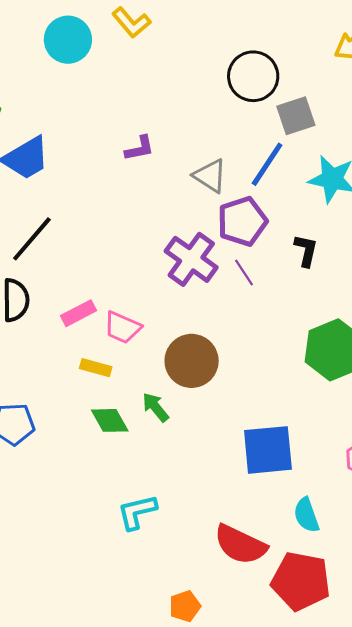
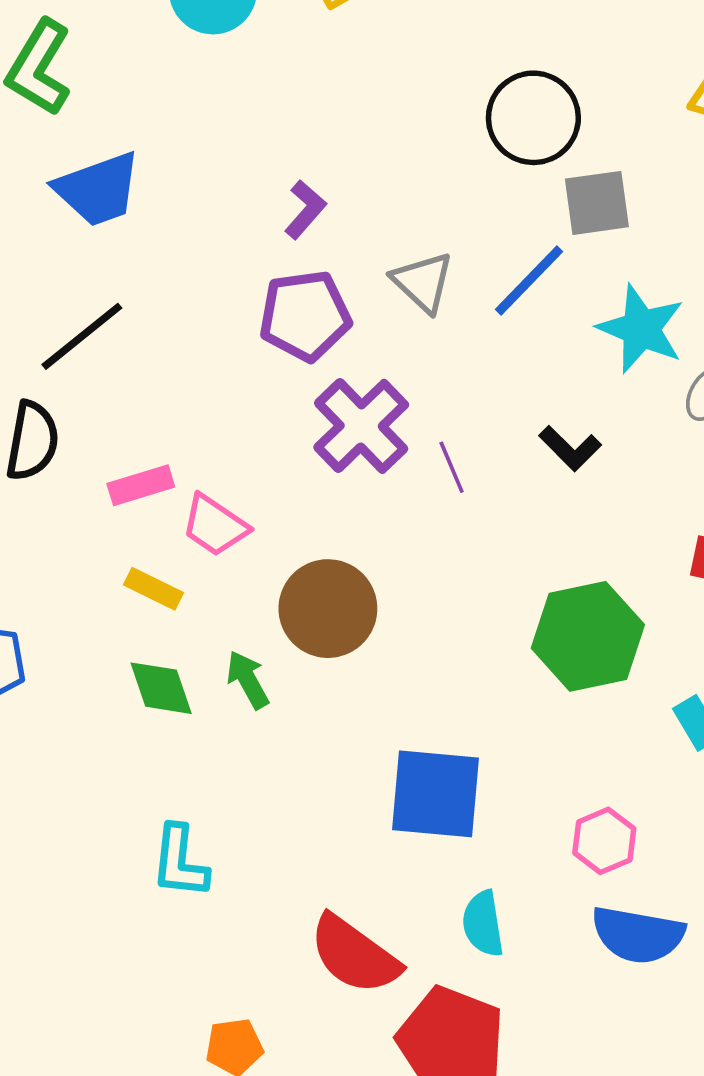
purple L-shape: (140, 148) -> (305, 210), turned -48
purple pentagon: (242, 221) -> (305, 316), moved
black L-shape: (306, 250) -> (570, 448), turned 112
cyan L-shape: (137, 512) -> (180, 862), turned -81

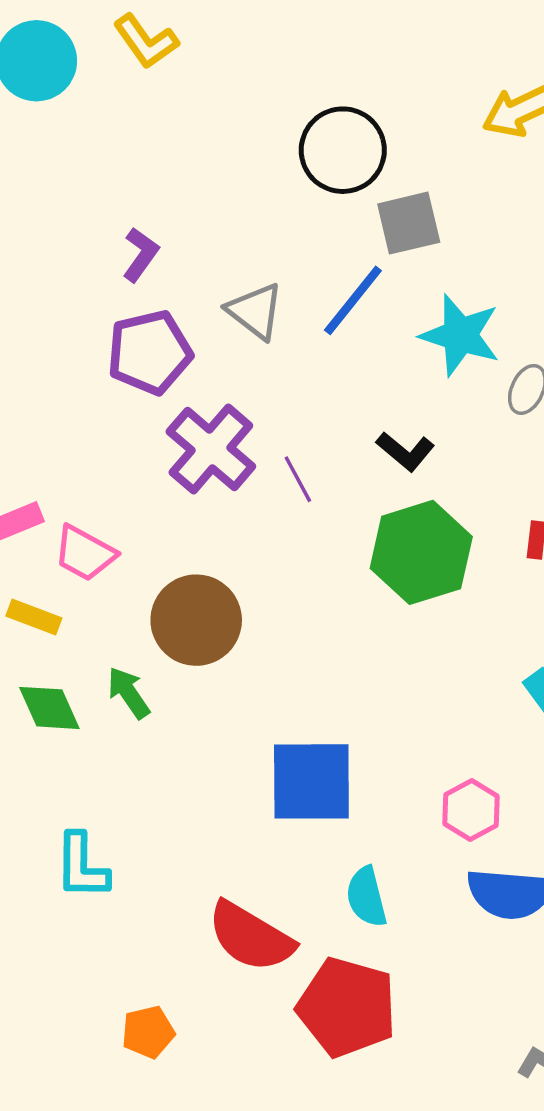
green hexagon: (588, 636) -> (421, 552), moved

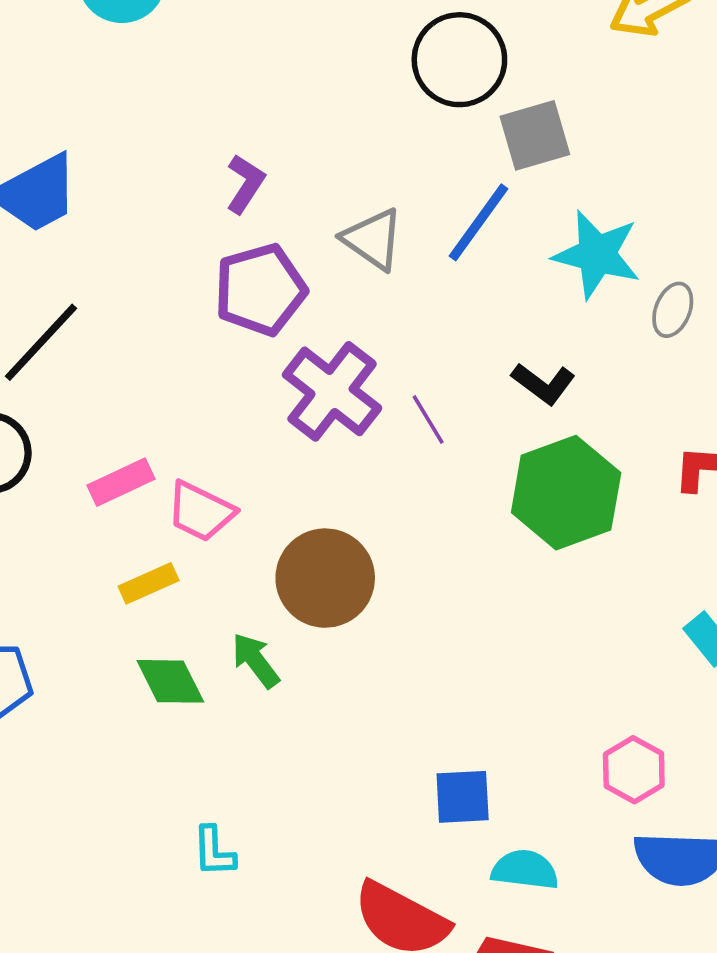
yellow rectangle: (34, 617) -> (149, 583), turned -42
blue square: (311, 781) -> (463, 797), moved, size x0.6
cyan L-shape: (82, 866) -> (214, 851), size x0.7
cyan semicircle: (366, 897) -> (525, 870), turned 114

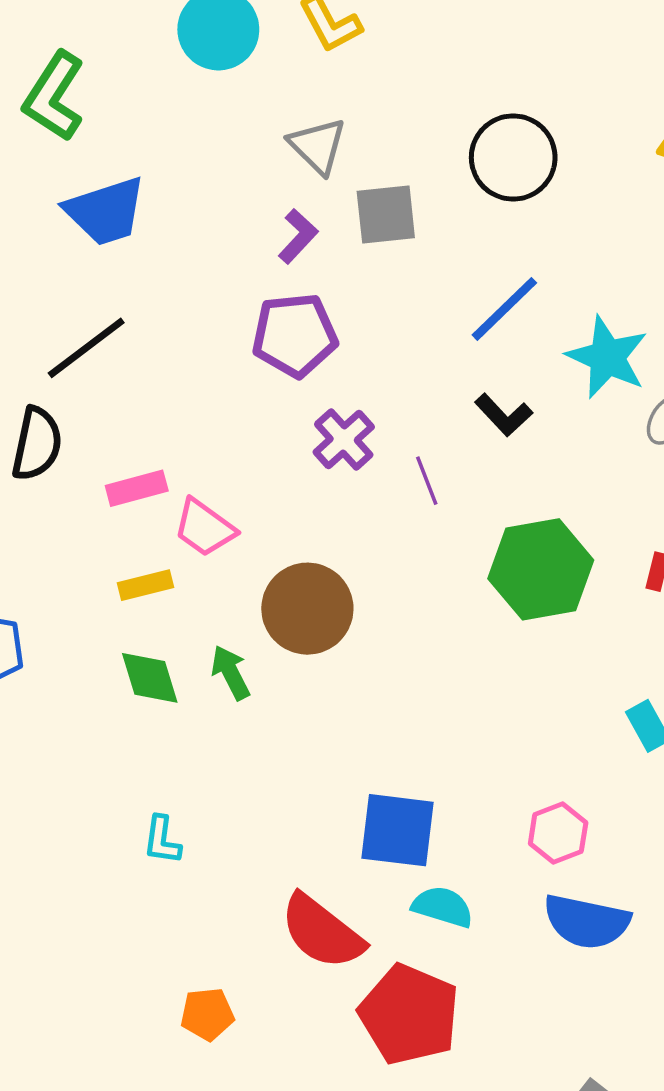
gray square: (535, 135) -> (386, 215), moved
gray triangle: (373, 239) -> (318, 146), moved
black L-shape: (543, 384) -> (504, 415), moved
purple cross: (332, 391) -> (344, 440), size x0.7
blue square: (463, 797) -> (397, 830), size x1.4

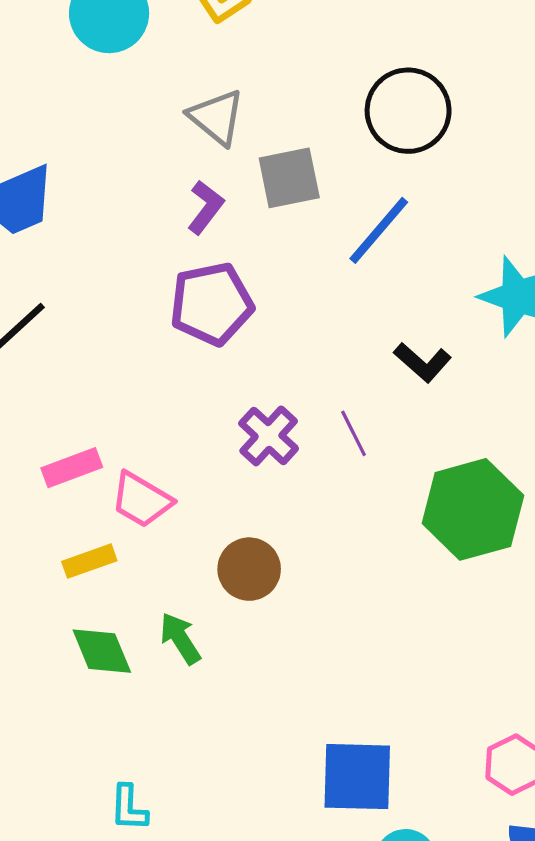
blue line: (504, 309) -> (379, 230), moved
purple cross: (344, 440) -> (269, 436), moved
brown circle: (307, 609) -> (249, 569), size x0.7

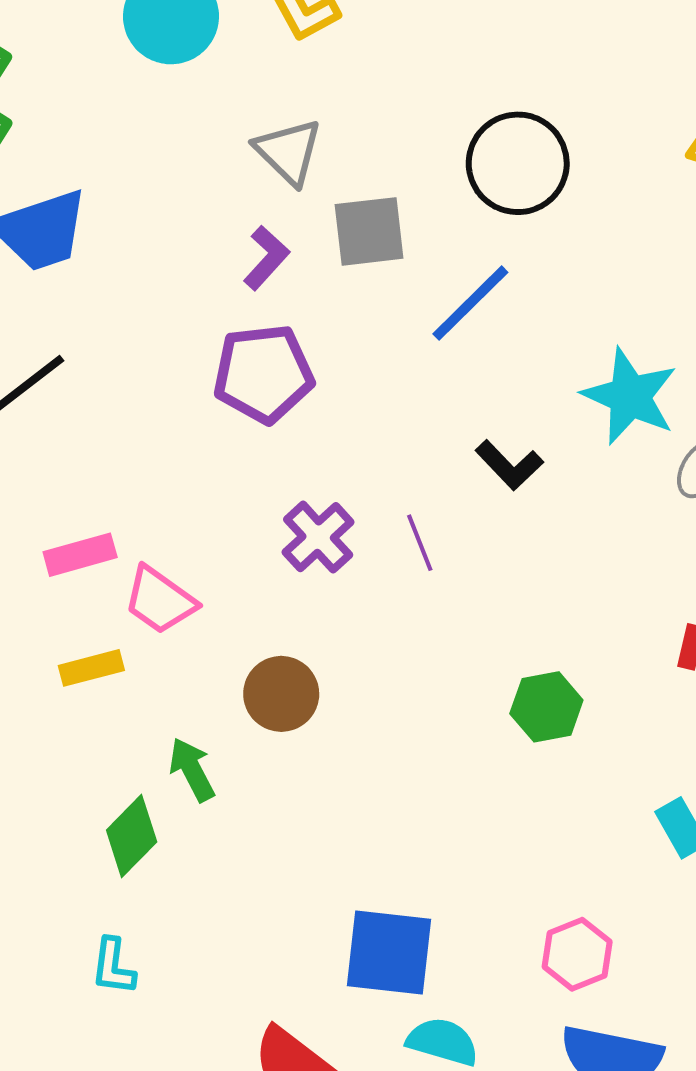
green hexagon: (473, 509) -> (546, 707), moved, size x0.6
green diamond: (102, 651) -> (132, 836), moved, turned 62

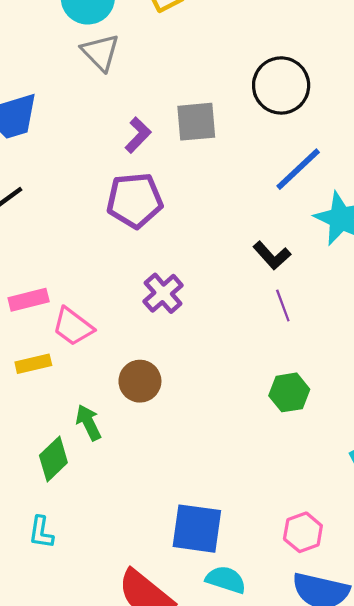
gray triangle: (288, 152) -> (100, 52), moved
blue line: (470, 303) -> (298, 169), moved
purple line: (420, 543) -> (283, 306), moved

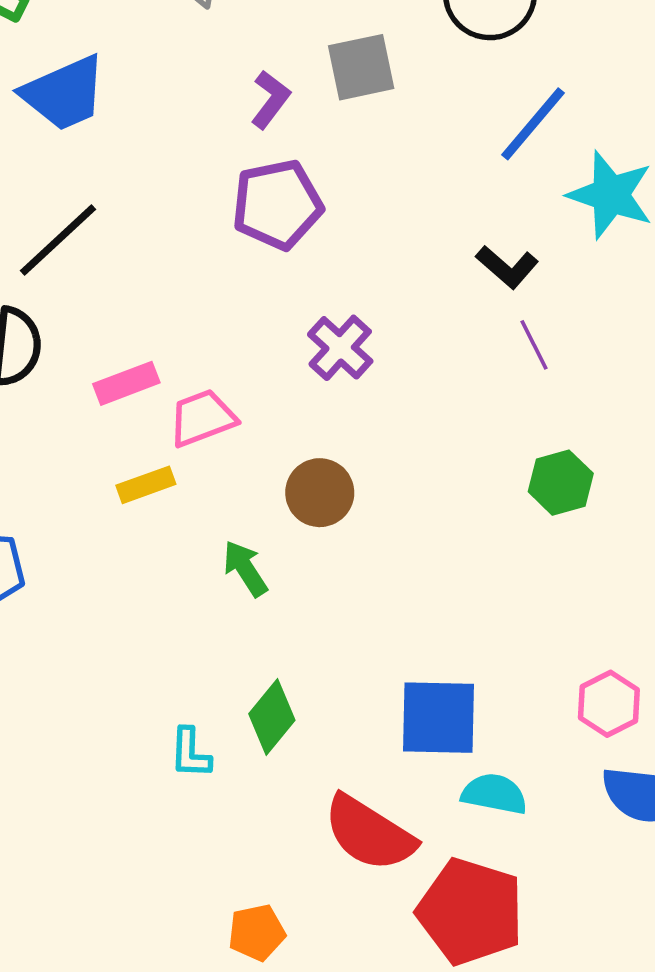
pink trapezoid: (73, 327) -> (202, 418), turned 129
green diamond: (53, 459) -> (272, 717), moved

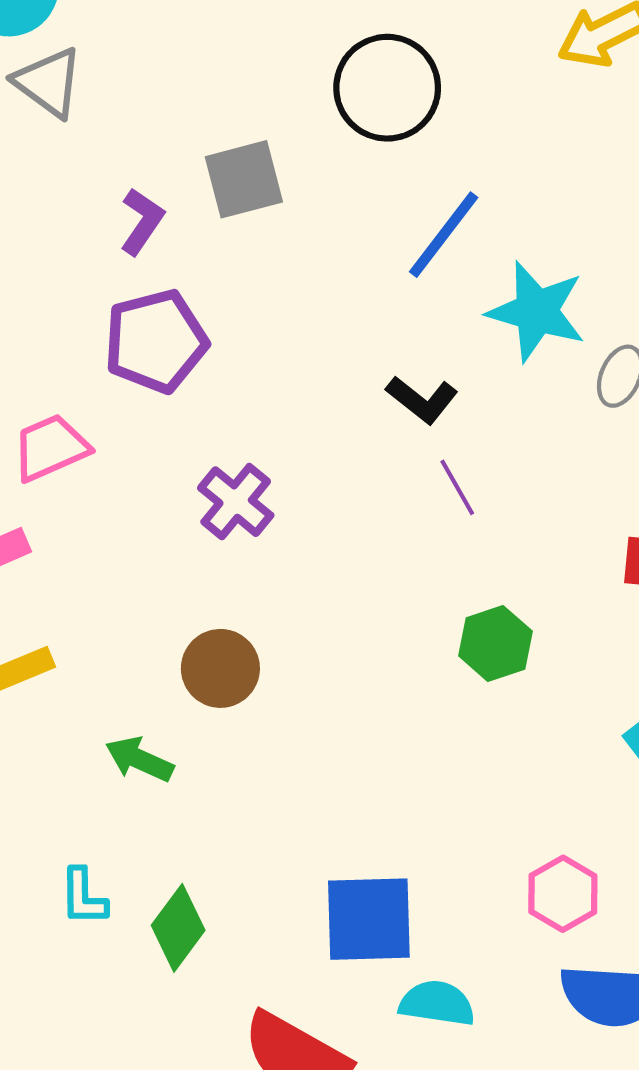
pink trapezoid: (202, 418) -> (50, 448), moved
green arrow: (245, 568) -> (139, 759), turned -30
cyan L-shape: (190, 753) -> (83, 897), moved

